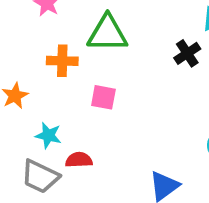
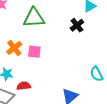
orange cross: (62, 61) -> (14, 48), moved, turned -35

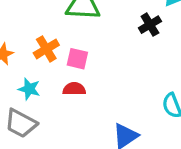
red semicircle: (24, 86) -> (74, 89), moved

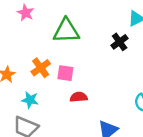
red semicircle: (74, 89) -> (79, 97), moved

